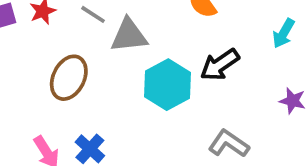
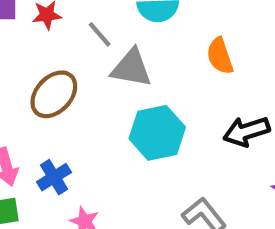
black arrow: (220, 65) -> (246, 131), moved

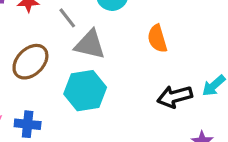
cyan hexagon: (157, 133) -> (85, 91), moved
blue cross: (54, 177) -> (28, 124), turned 35

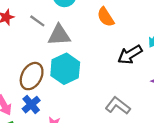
brown ellipse: (30, 62) -> (32, 76), moved
blue cross: (28, 124) -> (31, 105), turned -30

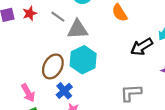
blue cross: (31, 105) -> (64, 91), moved
gray L-shape: (118, 106) -> (131, 93), turned -40

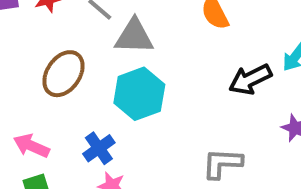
brown ellipse: (53, 66) -> (63, 74), moved
pink arrow: (28, 93) -> (31, 146), turned 138

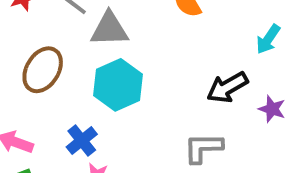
black arrow: (250, 79) -> (227, 87), moved

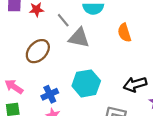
cyan hexagon: (118, 85) -> (86, 83), moved

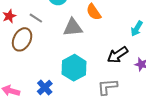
gray triangle: (79, 38) -> (73, 27), moved
brown ellipse: (38, 51) -> (22, 39), moved

